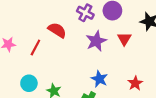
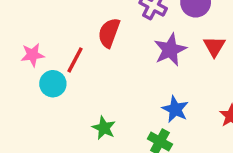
red semicircle: (57, 30) -> (109, 33), turned -102
cyan circle: (29, 83) -> (53, 84), moved

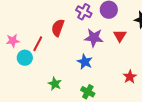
purple star: (170, 50) -> (94, 38), turned 30
blue star: (175, 109) -> (85, 62), moved

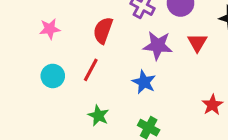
pink star: (13, 41) -> (50, 29), moved
red line: (38, 44) -> (91, 70), moved

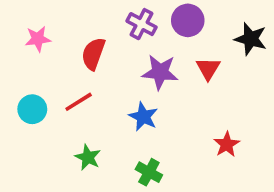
pink star: (50, 29) -> (38, 39), moved
red line: (91, 70) -> (79, 102), turned 30

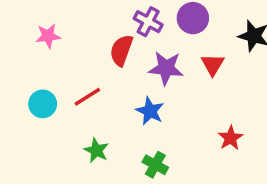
red semicircle: (93, 54) -> (121, 50), moved

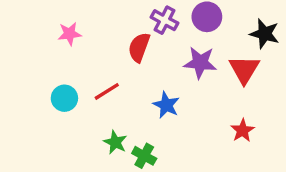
red triangle: (213, 65) -> (244, 69), moved, size x1.4
purple star: (166, 68) -> (200, 63), moved
green cross: (155, 165) -> (144, 156), moved

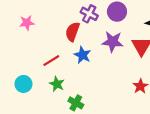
cyan circle: (64, 98) -> (23, 84), moved
blue star: (166, 105) -> (82, 55), moved
green star: (115, 142) -> (57, 84), moved

